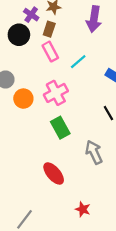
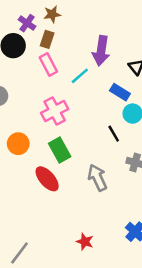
purple arrow: (94, 19) -> (101, 51), moved
orange circle: (23, 99) -> (18, 144), moved
red ellipse: (54, 173) -> (47, 179), moved

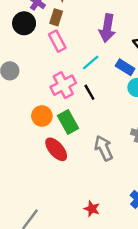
cyan line: (80, 76) -> (91, 63), moved
black line: (114, 134) -> (89, 92), moved
orange circle: (18, 144) -> (42, 116), moved

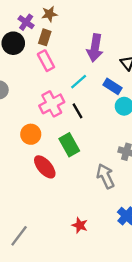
green rectangle: (68, 122) -> (69, 145), moved
gray arrow: (104, 148) -> (105, 176), moved

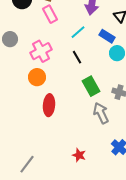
pink cross: (52, 104) -> (41, 51), moved
green rectangle: (69, 145) -> (91, 86), moved
red ellipse: (45, 167) -> (49, 105), turned 45

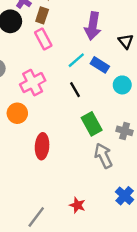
blue rectangle: (107, 36) -> (100, 65), moved
orange circle: (37, 77) -> (17, 113), moved
gray line: (27, 164) -> (36, 217), moved

